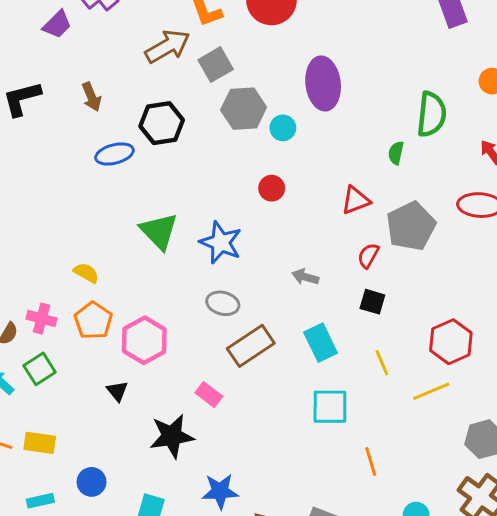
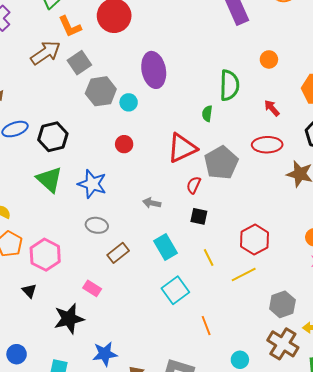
black hexagon: (162, 123) -> (53, 137), moved
red triangle: (356, 200) -> (182, 148), size x1.5
brown rectangle: (251, 346) -> (118, 253), size x0.7
cyan square: (330, 407) -> (175, 290), turned -32

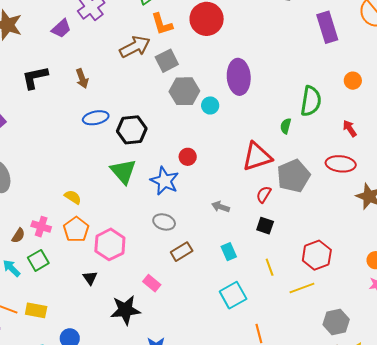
red circle: (124, 144) -> (188, 157), moved
cyan rectangle: (166, 247) -> (229, 252), size x0.7

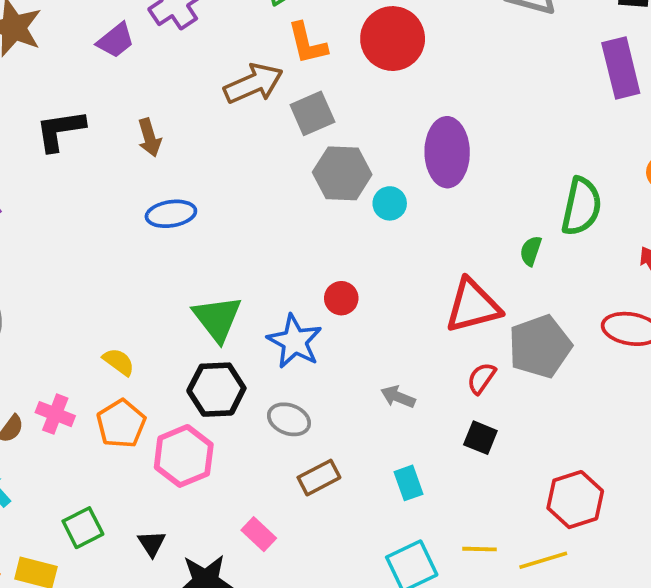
black hexagon: (132, 130) -> (216, 390), moved
green square: (38, 260) -> (83, 528), moved
yellow line: (270, 267) -> (480, 549), moved, turned -72
black triangle: (90, 278) -> (152, 543), moved

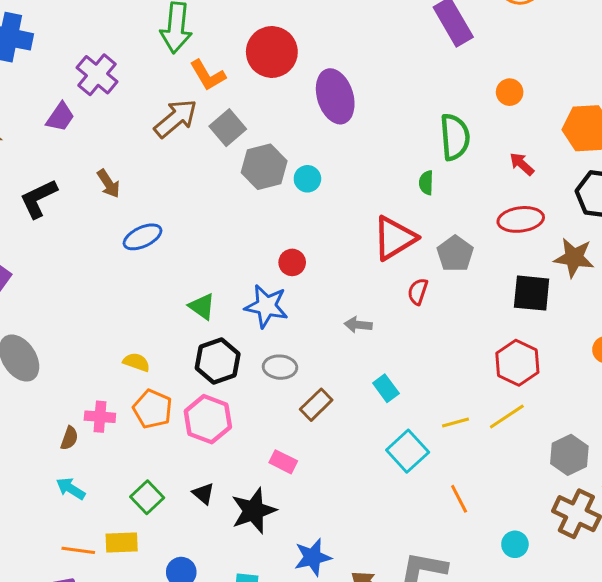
purple ellipse: (447, 152) -> (335, 96), moved
green triangle: (217, 319) -> (202, 306), size x0.7
gray pentagon: (540, 346) -> (455, 254), size x0.7
black square: (480, 438) -> (532, 293), moved, size x1.5

